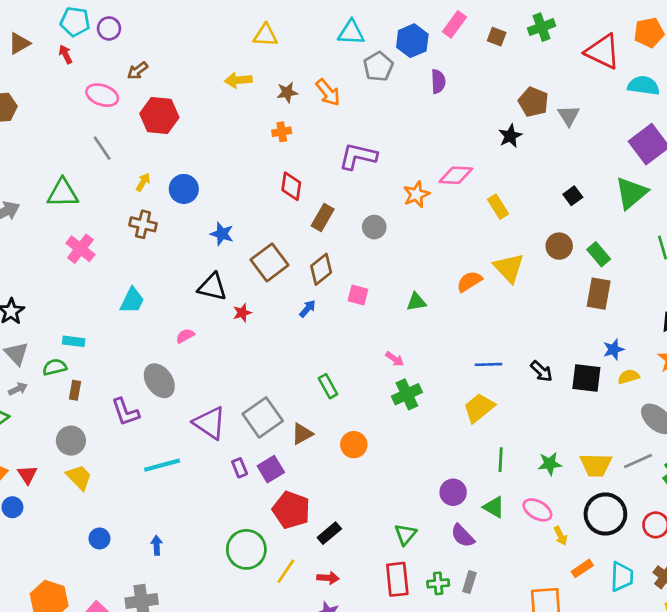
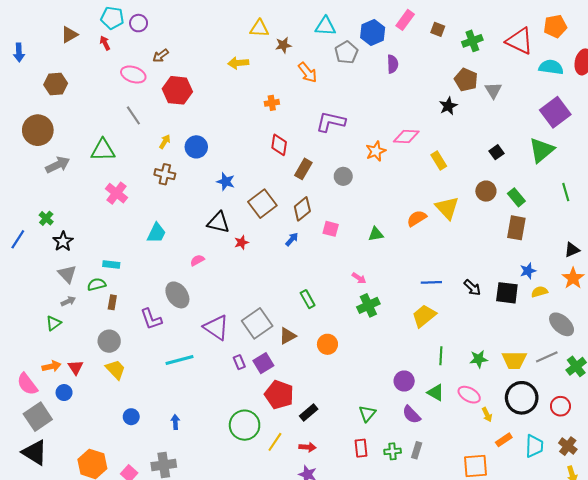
green cross: (542, 27) -> (472, 41), moved
brown star: (287, 92) -> (283, 45), moved
red rectangle: (397, 579) -> (361, 448), size x0.7

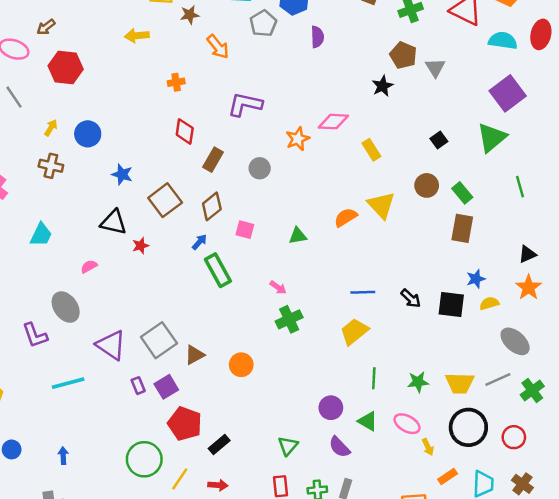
green rectangle: (308, 299) -> (218, 270), moved, size x1.5

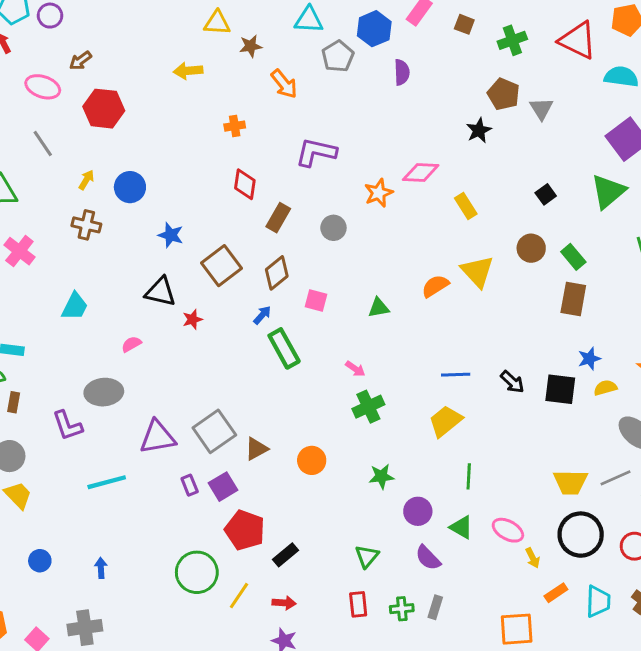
gray ellipse: (66, 307) -> (104, 392), turned -60
purple triangle: (111, 345) -> (158, 437), turned -44
green star: (418, 382) -> (381, 476), moved

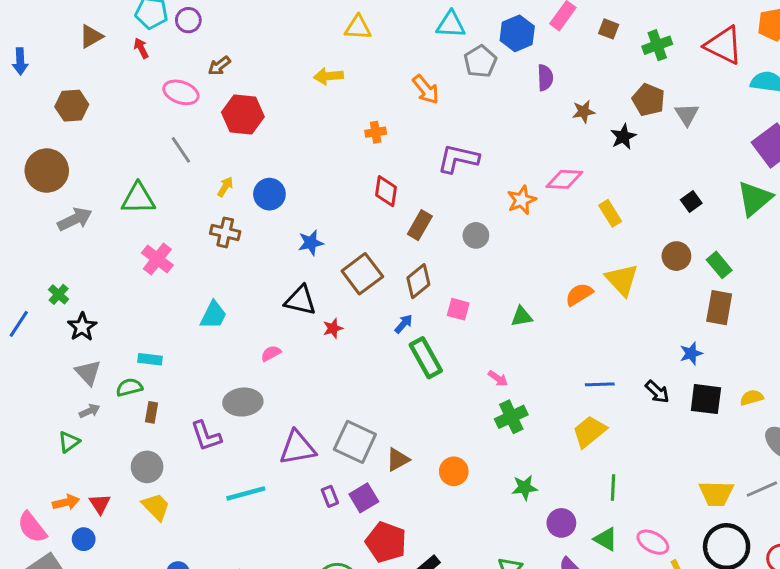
brown star: (251, 46) -> (584, 112), moved
blue star: (171, 235) -> (311, 243), turned -30
blue star: (589, 359) -> (691, 353), moved
gray square: (214, 431) -> (355, 442), turned -30

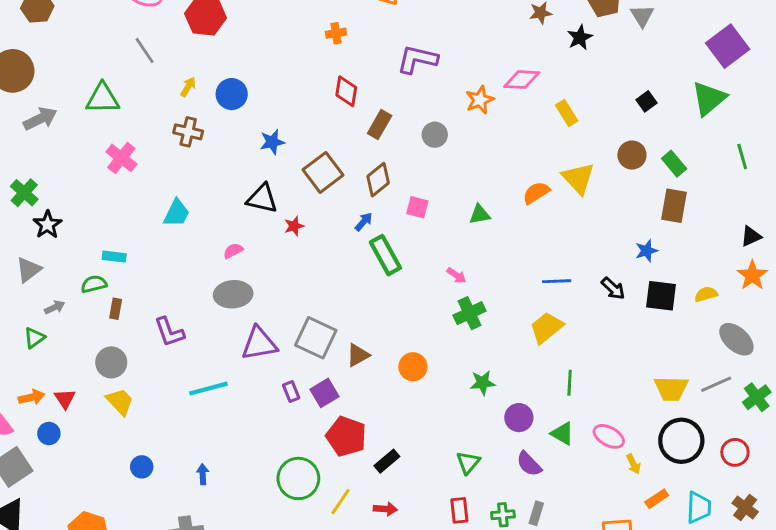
green cross: (59, 294) -> (24, 193), size x1.4
gray triangle: (88, 373) -> (29, 270), moved, turned 36
gray ellipse: (243, 402) -> (233, 294), moved

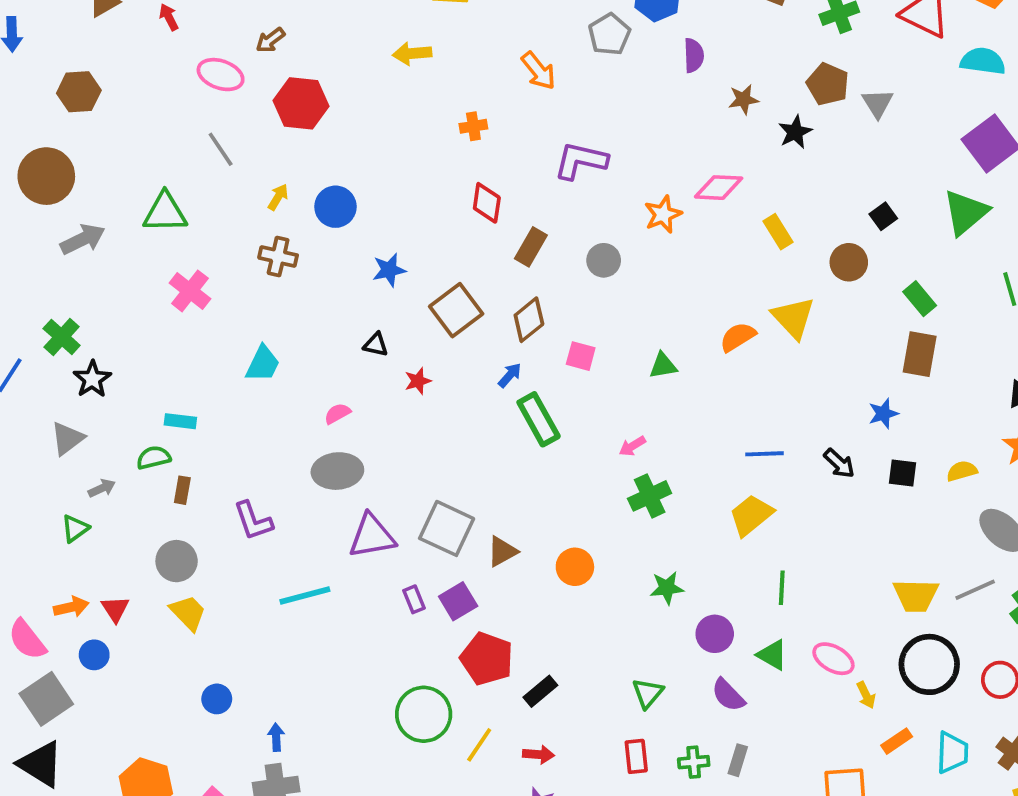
brown circle: (632, 155) -> (849, 262), moved
black triangle: (262, 199) -> (376, 345), size x0.6
pink arrow: (456, 275) -> (632, 446), turned 114
black square: (661, 296) -> (902, 473), size x0.7
blue arrow: (203, 474) -> (276, 737), moved

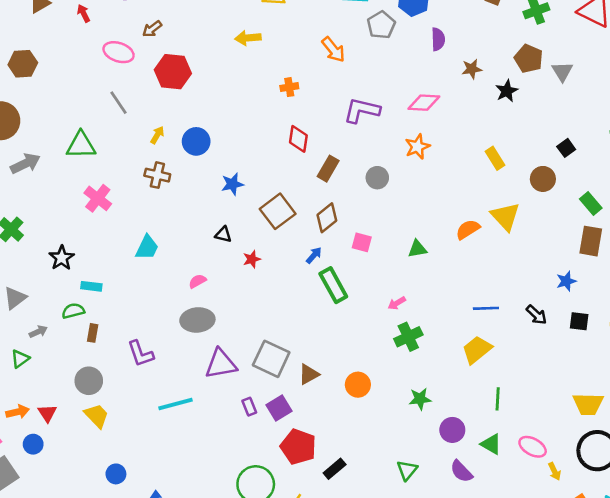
pink diamond: (719, 188) -> (424, 103), moved
black star: (92, 379) -> (62, 258), moved

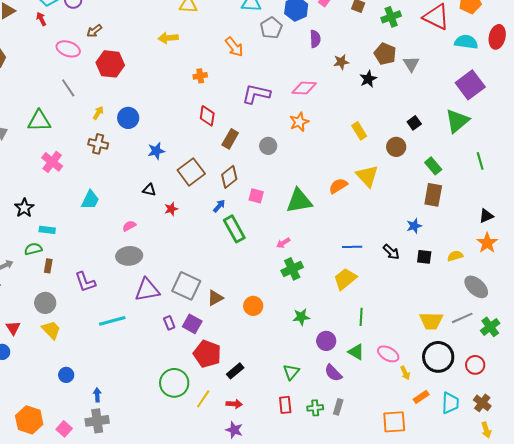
green triangle: (417, 249) -> (299, 201), size x1.8
purple square: (279, 408) -> (192, 324), turned -30

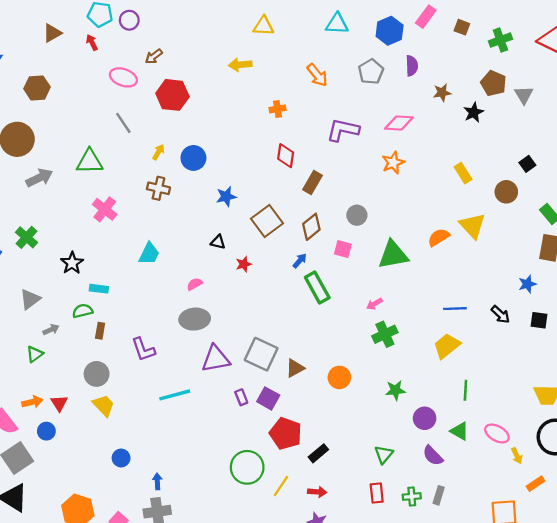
gray pentagon: (271, 28) -> (371, 72), moved
gray circle: (268, 146) -> (357, 215), moved

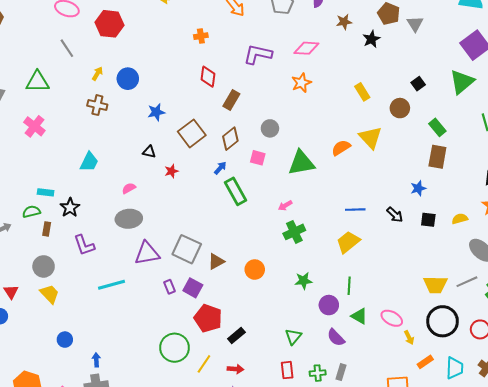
pink cross: (105, 209) -> (34, 126), moved
black star: (72, 263) -> (70, 208), moved
green line: (465, 390) -> (349, 286), moved

